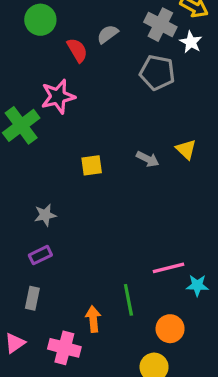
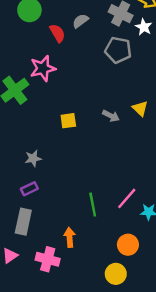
pink line: (168, 268) -> (127, 198), turned -35
gray rectangle: (32, 298) -> (23, 222), size x1.5
green line: (128, 300) -> (93, 205), moved

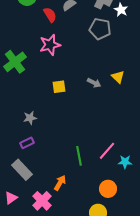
pink star: (43, 68) -> (50, 45), moved
gray rectangle: (23, 222) -> (22, 170), turned -55
orange arrow: (70, 237) -> (60, 183), turned 35
pink cross: (48, 259) -> (42, 201), turned 30

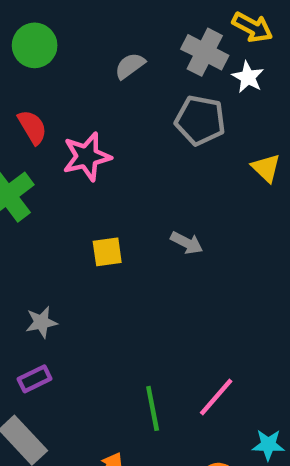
red semicircle: (50, 15) -> (32, 127), moved
yellow triangle: (118, 77) -> (266, 168), moved
cyan star: (125, 162) -> (268, 445), moved

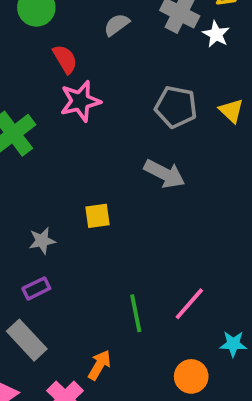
gray pentagon: (200, 120) -> (176, 107), moved
red semicircle: (32, 127) -> (65, 59), moved
gray arrow: (187, 243) -> (164, 174), size x1.5
yellow square: (107, 252) -> (98, 216), moved

